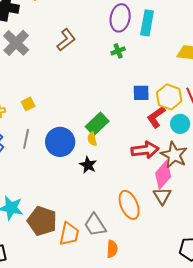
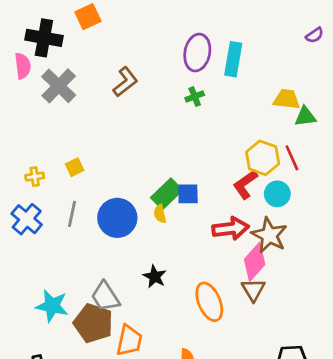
blue square: (141, 93) -> (188, 194), moved
black star: (88, 165) -> (155, 276), moved
gray trapezoid: (95, 225) -> (105, 296), moved

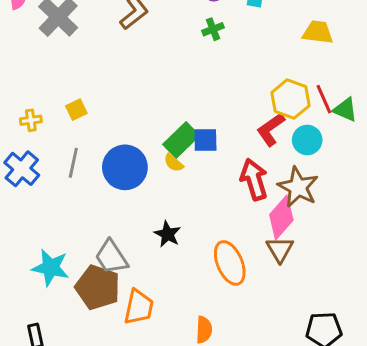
green triangle: (305, 117) -> (345, 110), moved, turned 30
yellow semicircle: (160, 214) -> (174, 163), turned -36
red arrow: (231, 229) -> (254, 179), turned -100

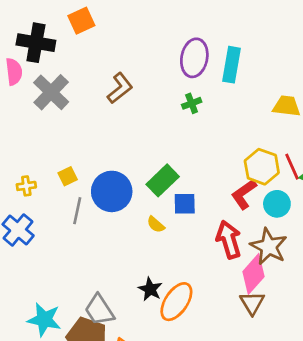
green rectangle: (181, 140) -> (163, 180), moved
gray line: (73, 163) -> (77, 211), moved
blue circle: (125, 167) -> (112, 191), moved
orange ellipse: (230, 263) -> (176, 302), moved, turned 57

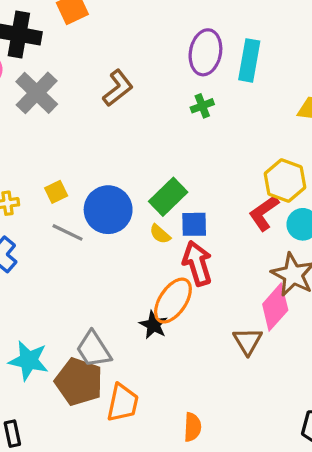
gray line: (77, 211) -> (68, 232), turned -76
yellow semicircle: (156, 224) -> (160, 234), moved
red arrow: (229, 240) -> (197, 263), moved
orange ellipse: (176, 302) -> (173, 301), moved
brown triangle: (252, 303) -> (248, 341), moved

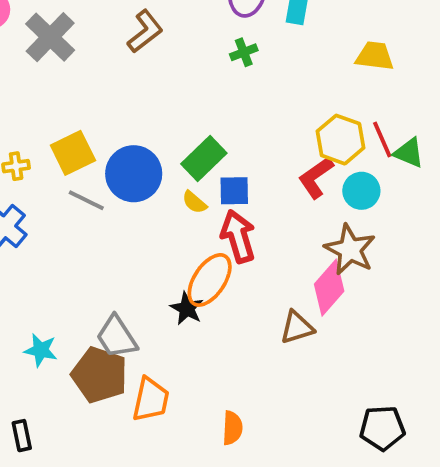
yellow square: (56, 192) -> (73, 153), size x1.6
brown triangle: (248, 341) -> (297, 327), turned 44
cyan star: (29, 361) -> (41, 350), size x0.7

